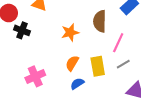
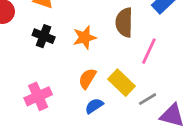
black cross: (22, 30) -> (44, 36), moved
gray line: (123, 64) -> (148, 99), moved
yellow rectangle: (98, 66) -> (122, 83), turned -36

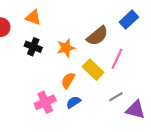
brown semicircle: (124, 22) -> (97, 36), turned -130
yellow rectangle: (122, 83) -> (93, 70), moved
pink cross: (38, 96) -> (45, 102), moved

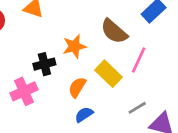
brown semicircle: (97, 36) -> (114, 31), turned 80
black cross: (33, 47) -> (44, 64), moved, turned -35
pink cross: (45, 102) -> (24, 91), moved

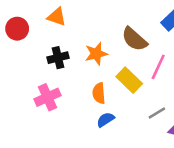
black cross: (44, 64) -> (58, 58), moved
orange semicircle: (77, 87) -> (99, 93), turned -36

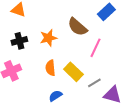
yellow rectangle: (129, 80) -> (73, 72), moved
blue semicircle: (105, 120) -> (55, 96), moved

